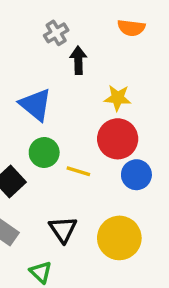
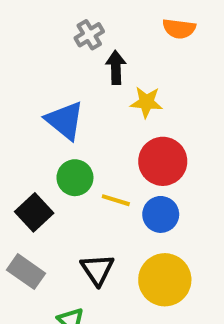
yellow star: (118, 98) -> (146, 102), moved
blue circle: (136, 175) -> (161, 214), moved

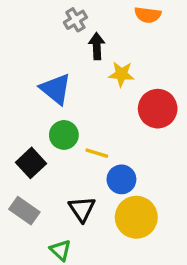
red circle: (163, 161) -> (158, 109), moved
blue circle: (161, 214) -> (121, 179), moved

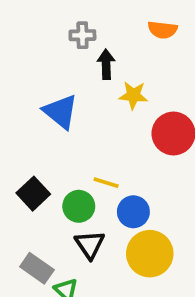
gray cross: (75, 20) -> (82, 35), turned 30
green circle: (64, 135) -> (79, 206), moved
gray rectangle: (24, 211) -> (37, 268), moved

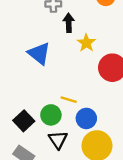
yellow star: (133, 95) -> (86, 43), turned 30
black square: (33, 194) -> (24, 121), moved

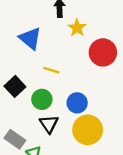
yellow line: (69, 100) -> (51, 70), moved
black square: (24, 121) -> (15, 86), moved

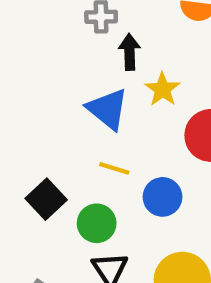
blue triangle: (30, 38) -> (108, 109), moved
blue circle: (77, 103) -> (163, 197), moved

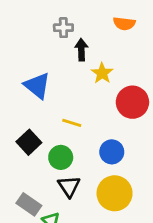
blue triangle: (108, 109) -> (37, 86), moved
blue circle: (163, 197) -> (112, 152), moved

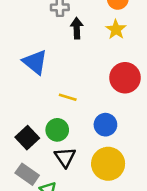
yellow star: (102, 73) -> (116, 29), moved
black square: (29, 142) -> (27, 138), moved

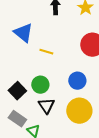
yellow line: (68, 97) -> (46, 52), moved

